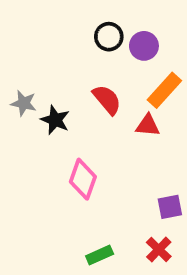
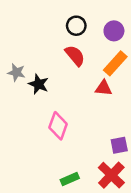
purple circle: (144, 46) -> (114, 31), moved
red semicircle: (107, 100) -> (75, 56), moved
red cross: (159, 249) -> (111, 175), size x1.5

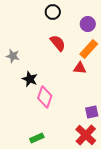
black circle: (76, 26) -> (53, 12), moved
black star: (39, 84) -> (30, 79), moved
green rectangle: (70, 179) -> (37, 138), moved

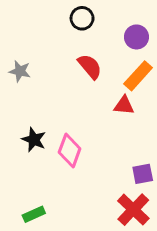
gray star: (13, 56) -> (20, 71), moved
black star: (30, 79) -> (34, 140), moved
green rectangle: (37, 138) -> (34, 214), moved

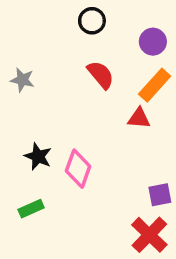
green rectangle: (34, 214) -> (31, 209), moved

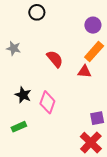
black circle: (92, 21) -> (37, 12), moved
red semicircle: (101, 75) -> (55, 59), moved

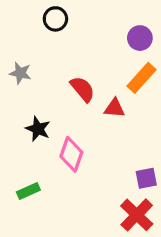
red triangle: (84, 72) -> (114, 108), moved
black star: (23, 95) -> (38, 129), moved

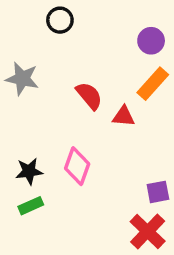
gray star: (20, 73) -> (22, 79), size x1.4
black star: (38, 129) -> (29, 171), moved, turned -30

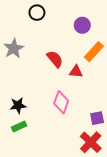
purple circle: (151, 41) -> (82, 25), moved
gray star: (22, 79) -> (14, 48), turned 30
pink diamond: (77, 166) -> (61, 102), moved

